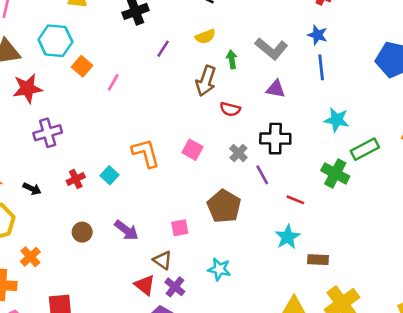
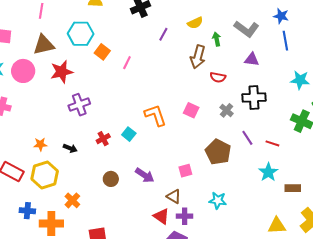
purple line: (262, 175) -> (247, 138), moved
purple cross: (175, 287) -> (185, 216), turned -35

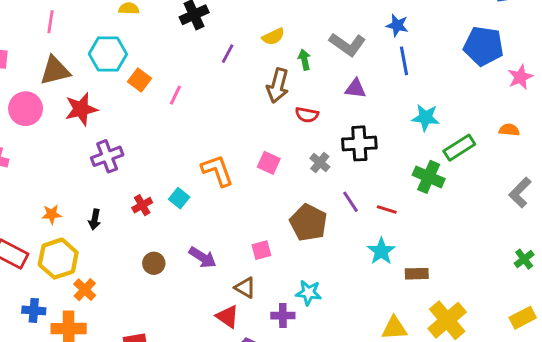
black arrow: (70, 148) -> (95, 220), turned 80
orange cross: (72, 200) -> (85, 290), moved
purple cross: (185, 216) -> (283, 316), moved

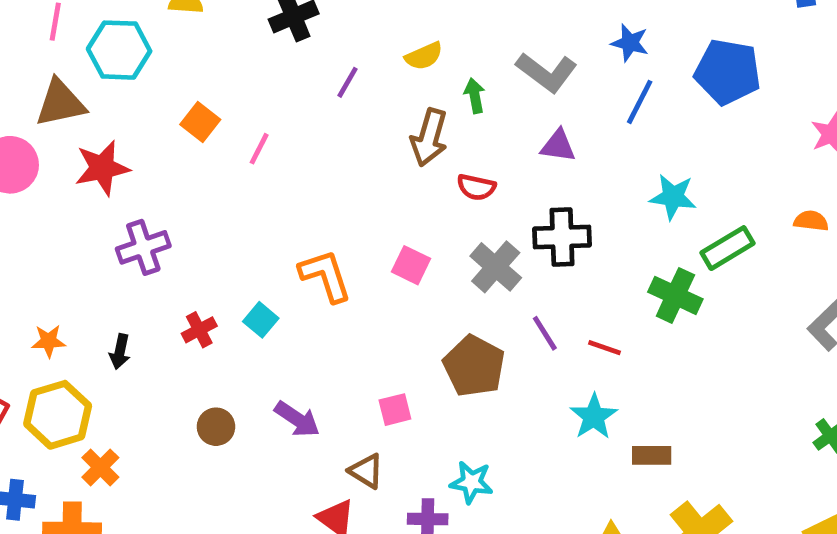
blue pentagon: (484, 46) -> (728, 72), moved
cyan hexagon: (108, 54) -> (119, 50), moved
blue line: (404, 61) -> (640, 102), turned 36
gray cross: (320, 163) -> (496, 267), size x1.5

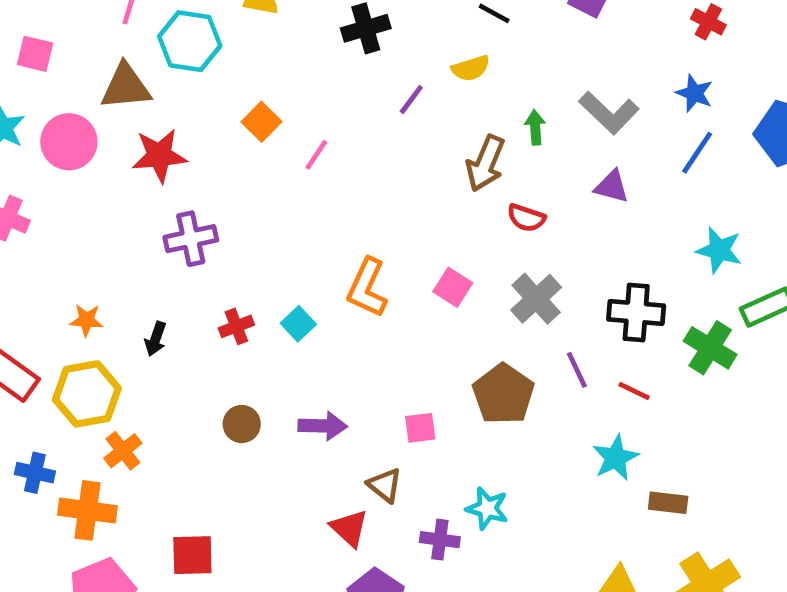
yellow semicircle: (424, 56) -> (471, 68), moved
black cross: (562, 237) -> (636, 312), moved
orange L-shape: (325, 276) -> (367, 288), turned -144
purple arrow: (297, 419) -> (323, 426), turned -39

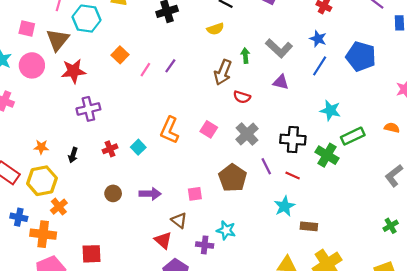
pink square: (35, 54) -> (27, 28), moved
brown triangle: (126, 87) -> (58, 40), turned -45
purple line: (411, 99) -> (170, 66), moved

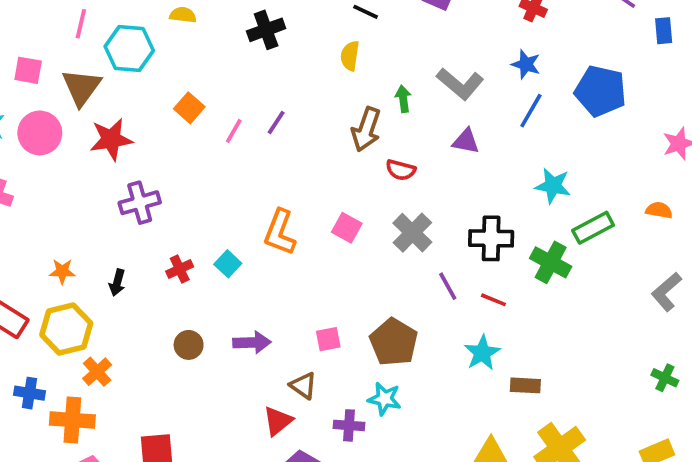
yellow semicircle: (215, 29) -> (350, 56), turned 119
brown pentagon: (233, 178) -> (394, 342), moved
green cross: (391, 226) -> (665, 378), turned -32
red triangle: (163, 240) -> (278, 421), turned 42

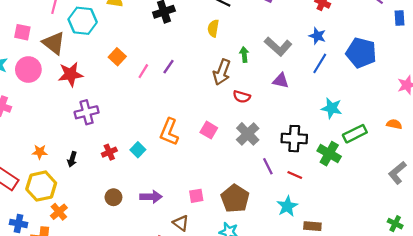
brown triangle: (81, 87) -> (54, 43), turned -30

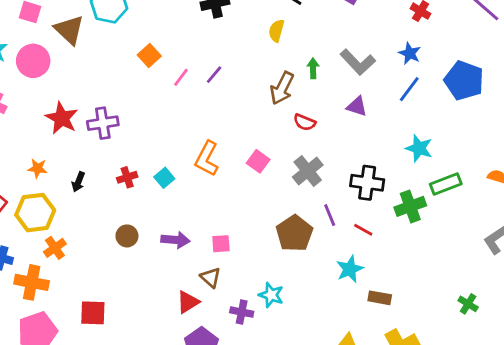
red star: (71, 74) -> (62, 118), moved, turned 30
green cross: (329, 154) -> (410, 206), turned 35
pink square: (196, 196) -> (221, 244), moved
brown pentagon: (235, 199) -> (294, 233), moved
green cross: (395, 224) -> (468, 304), moved

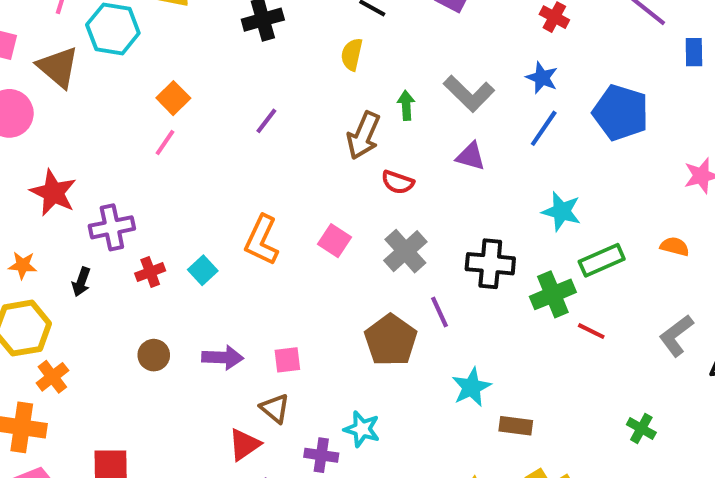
pink line: (181, 77) -> (165, 143), moved
purple cross: (103, 123) -> (112, 227), moved
red line: (363, 230) -> (591, 331), moved

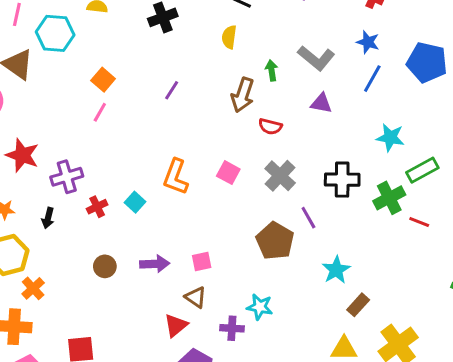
brown rectangle: (516, 426) -> (358, 305), moved, turned -50

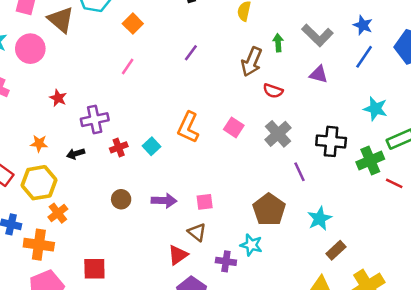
orange square: (103, 80) -> (133, 24), moved
red star: (22, 155) -> (58, 98), size x0.6
black arrow: (48, 218) -> (76, 154), turned 54
brown pentagon: (275, 241) -> (269, 210), moved

